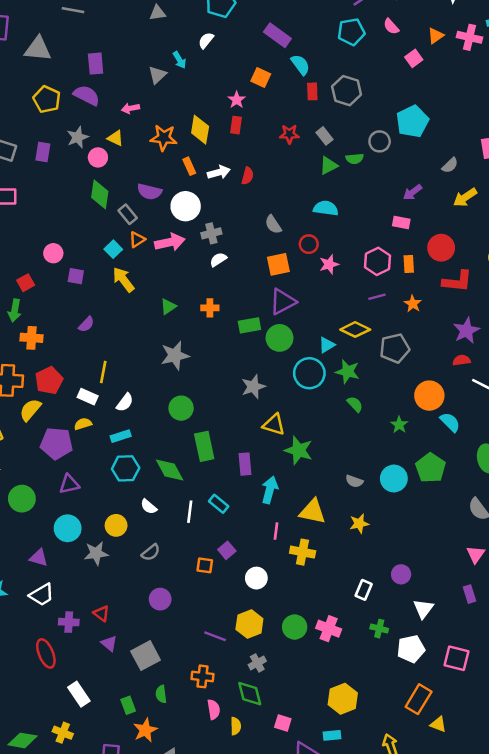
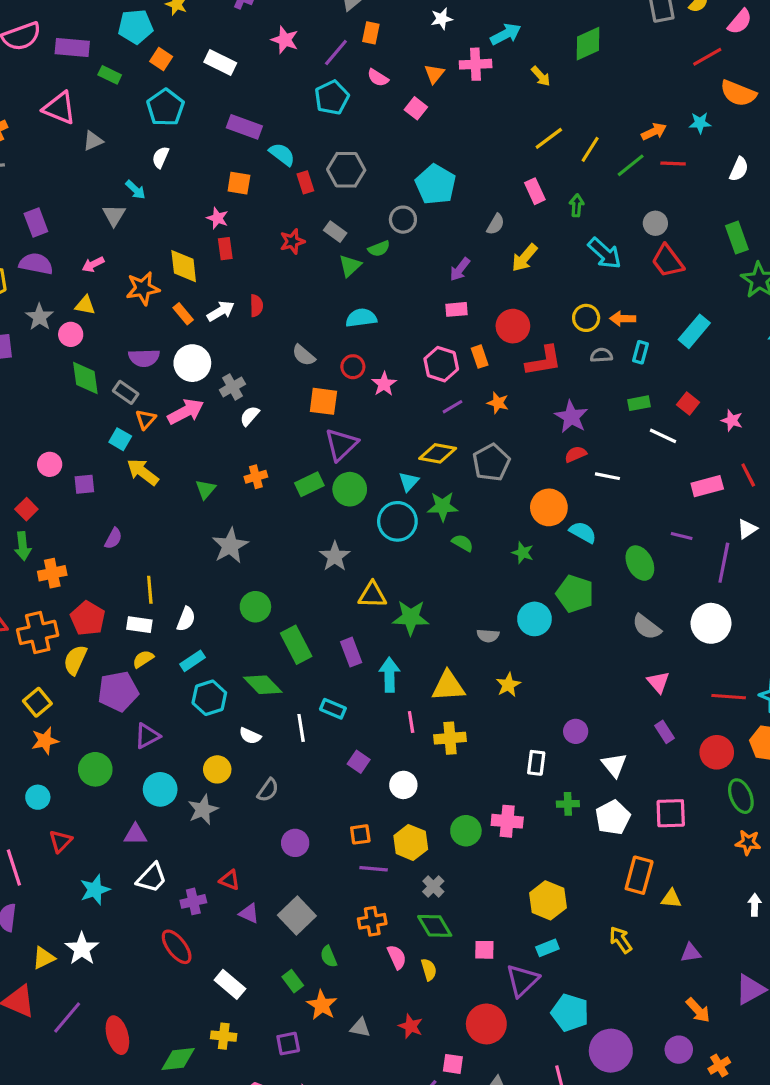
orange square: (278, 264) -> (323, 401), turned 35
orange square: (205, 565) -> (360, 834), moved

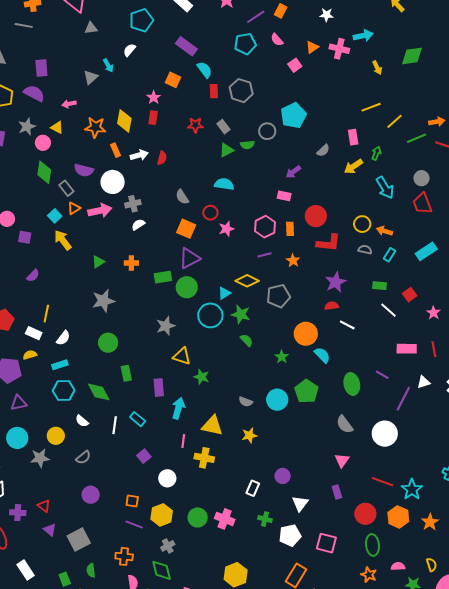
yellow arrow: (525, 258) -> (353, 166), moved
green star: (411, 618) -> (201, 377), size x0.7
green rectangle: (296, 645) -> (126, 373), size x0.7

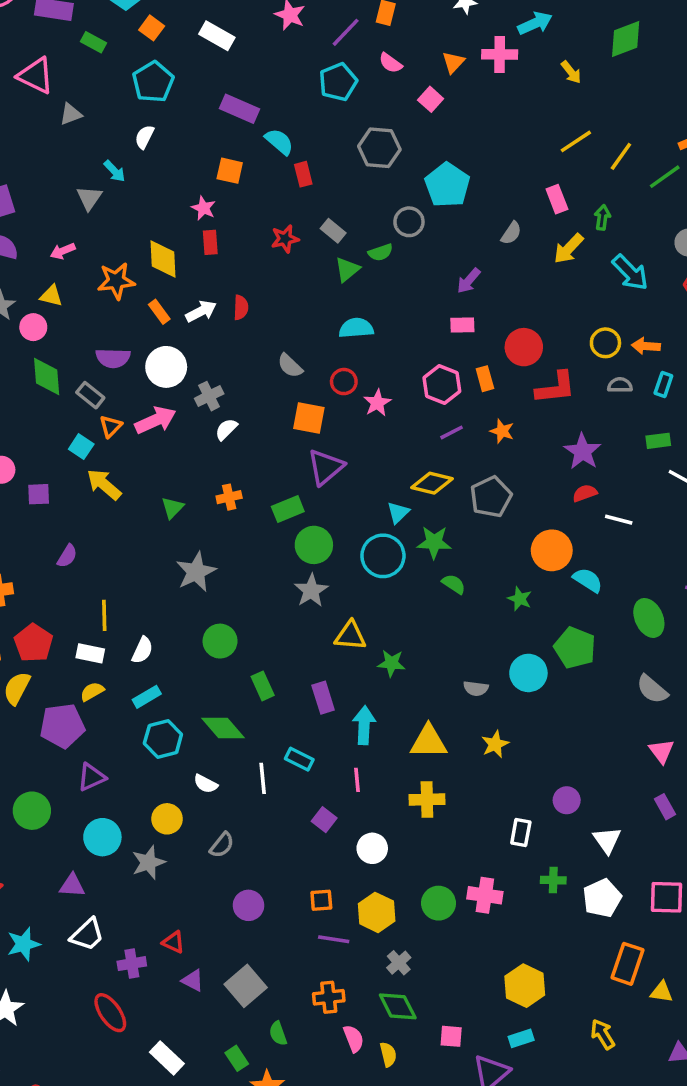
gray hexagon: (241, 91) -> (379, 148), moved
green circle: (187, 287) -> (314, 545), moved
pink line: (183, 441) -> (357, 780), moved

